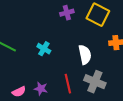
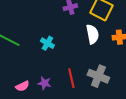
white semicircle: (85, 55) -> (92, 34), moved

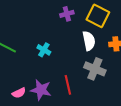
gray cross: (98, 76) -> (95, 69), moved
purple star: (44, 83) -> (41, 90), size x1.5

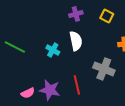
yellow square: (98, 16) -> (107, 16), size x0.6
white semicircle: (89, 41) -> (76, 41), moved

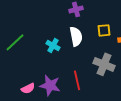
yellow square: (107, 16) -> (104, 30), moved, turned -32
green line: (15, 47) -> (15, 42), turned -70

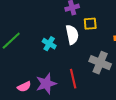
yellow square: (104, 30) -> (90, 24), moved
purple star: (50, 85) -> (46, 84), turned -30

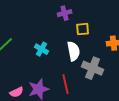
white semicircle: (72, 35) -> (74, 51), moved

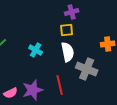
purple cross: (65, 13) -> (72, 12), moved
yellow square: (83, 29) -> (67, 30), moved

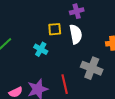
yellow square: (67, 30) -> (55, 29), moved
white semicircle: (68, 52) -> (76, 34), moved

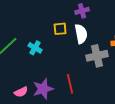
cyan cross: (41, 49) -> (35, 48), moved
gray cross: (92, 68) -> (97, 56), moved, turned -35

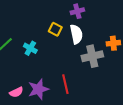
yellow square: (60, 29) -> (55, 29), turned 32

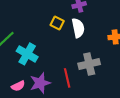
cyan cross: (30, 48) -> (27, 54), moved, size x1.5
gray cross: (92, 56) -> (89, 64), moved

